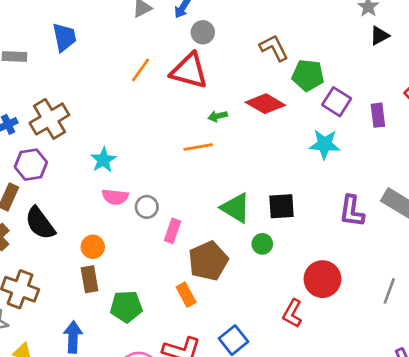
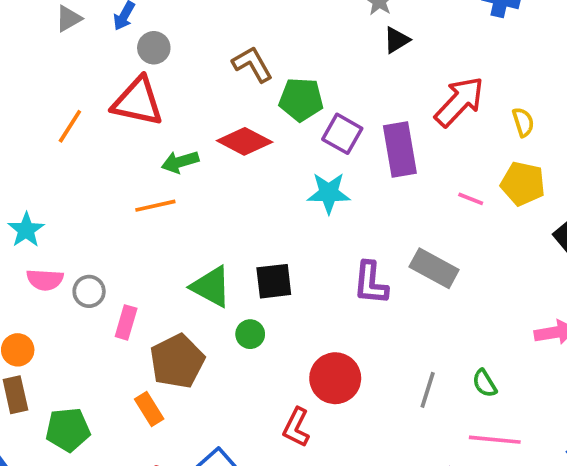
orange line: (141, 70) -> (70, 126), moved
purple rectangle: (378, 115) -> (400, 149), size x1.6
green arrow: (218, 116) -> (180, 162), size x1.4

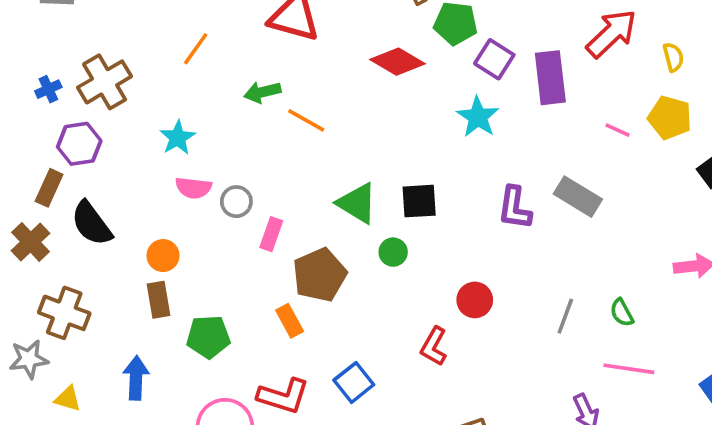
orange line: (70, 126) -> (196, 49), moved
green arrow: (180, 162) -> (262, 92), moved
cyan star: (329, 193) -> (478, 117), turned 30
orange line: (155, 206) -> (306, 120), turned 39
red circle: (335, 378) -> (475, 300), size x0.7

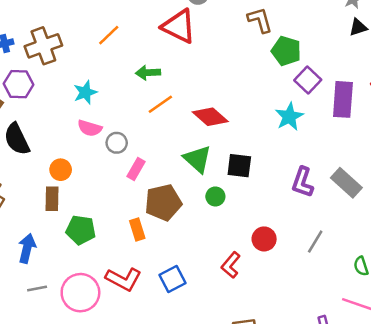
red diamond: (398, 62) -> (210, 117), moved
orange line: (306, 120) -> (160, 104), moved, turned -75
gray line: (565, 316) -> (315, 242), moved

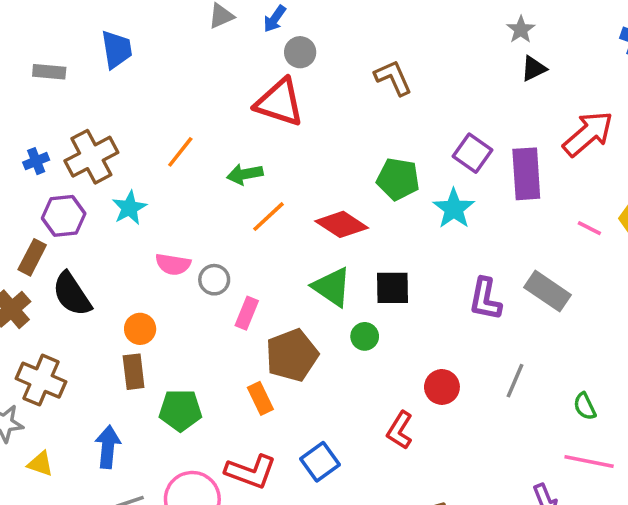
orange line: (109, 35) -> (180, 152), moved
green pentagon: (286, 51) -> (398, 179), moved
cyan star: (85, 92) -> (129, 208), moved

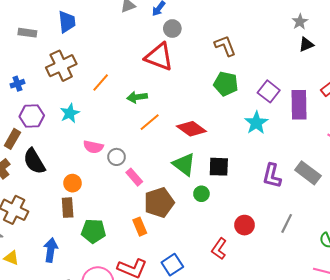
brown cross: (91, 157) -> (61, 66), moved
green pentagon: (398, 179) -> (226, 84), moved
pink rectangle: (247, 313) -> (134, 177), turned -66

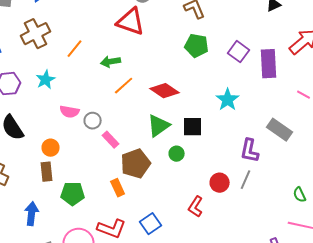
cyan star: (256, 123) -> (228, 100), moved
green triangle: (184, 164) -> (159, 126), turned 50
purple L-shape: (272, 176) -> (250, 151), moved
gray line: (287, 223) -> (246, 180), moved

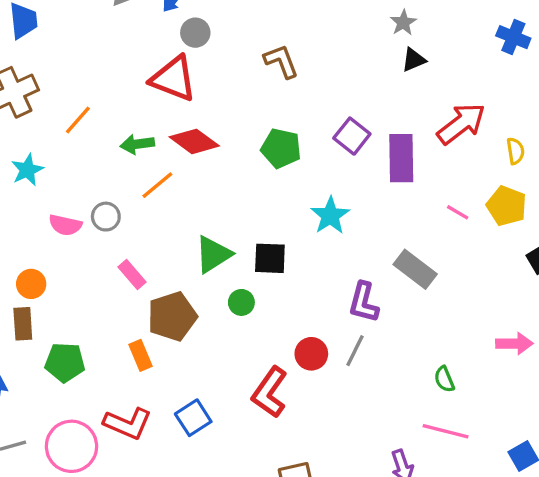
green pentagon: (197, 46) -> (281, 148), moved
red diamond: (165, 91) -> (194, 141), moved
gray circle: (93, 121) -> (106, 217), moved
red L-shape: (196, 207) -> (270, 392), size x1.4

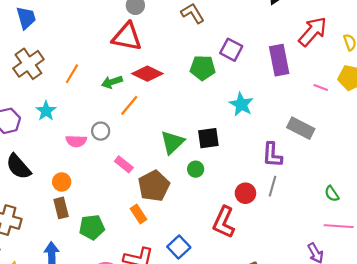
purple square: (352, 136) -> (231, 50), moved

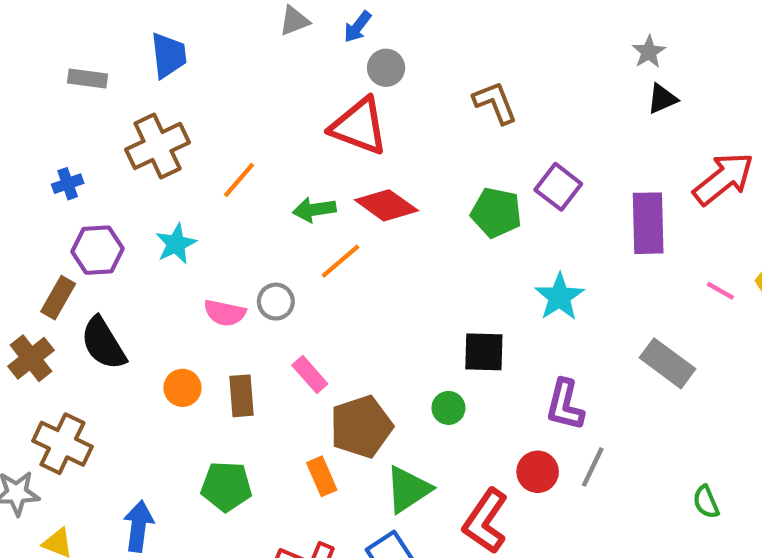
green triangle: (172, 142) -> (408, 489), moved
purple L-shape: (272, 155) -> (565, 405), moved
brown rectangle: (61, 208) -> (241, 396), moved

